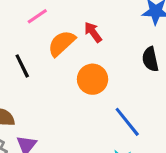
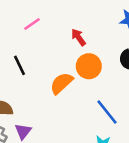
orange semicircle: (62, 43) -> (61, 83), moved
orange circle: (93, 79) -> (89, 66), moved

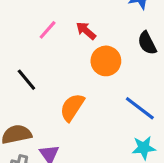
pink line: (32, 24) -> (48, 30), moved
orange semicircle: (61, 83) -> (72, 107), moved

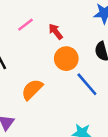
blue line: (140, 108) -> (87, 84), moved

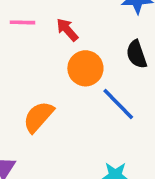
pink line: (25, 25) -> (23, 22), turned 42

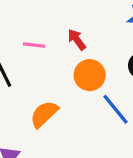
pink line: (23, 22) -> (34, 45), moved

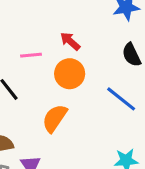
orange circle: (90, 75) -> (70, 74), moved

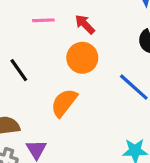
pink line: (31, 55) -> (43, 20), moved

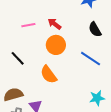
orange semicircle: (64, 103) -> (49, 75), turned -66

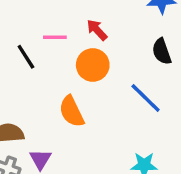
pink line: (28, 25) -> (55, 37), moved
black line: (18, 58) -> (26, 57), moved

